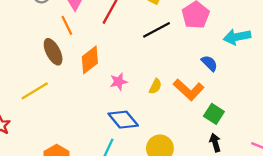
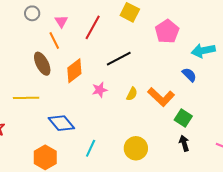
black line: (157, 30) -> (119, 59), moved
blue semicircle: (209, 63) -> (189, 75), moved
yellow line: (35, 91) -> (26, 98), turned 30
blue diamond: (123, 120) -> (61, 123), moved

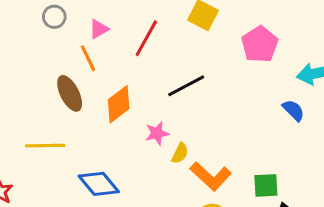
pink triangle: (61, 21) -> (99, 29), turned 32
yellow semicircle: (132, 94) -> (180, 153), moved
orange L-shape: (161, 97) -> (211, 176), moved
green square: (183, 118) -> (266, 185), moved, turned -36

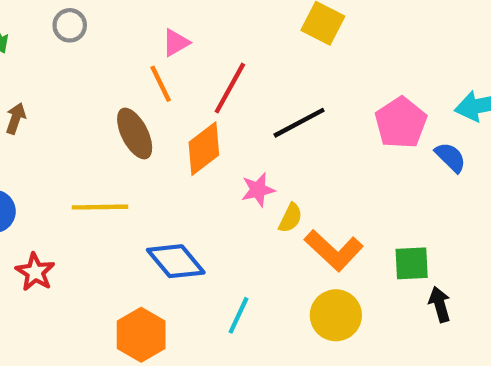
gray circle: (54, 17) -> (70, 25), moved
red line: (146, 38) -> (230, 88), moved
pink pentagon: (260, 44) -> (401, 123), moved

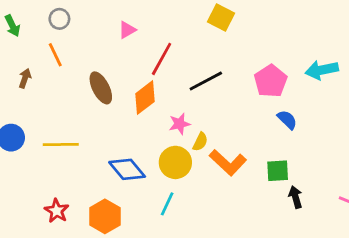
orange line: (161, 84) -> (55, 55), moved
blue semicircle: (451, 157) -> (287, 120), moved
yellow line: (100, 207) -> (61, 145), moved
red star: (35, 272) -> (57, 211), moved
yellow circle: (336, 315) -> (175, 162), moved

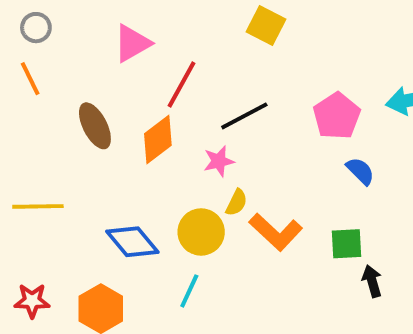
pink triangle: (127, 30) -> (132, 43), size x1.5
pink star: (180, 124) -> (219, 161), moved
red star: (57, 211) -> (32, 301), turned -30

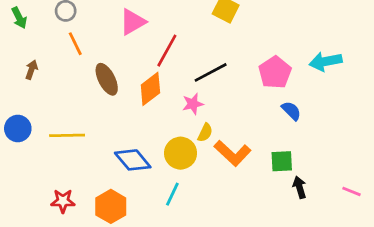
orange line: (30, 79) -> (75, 44), moved

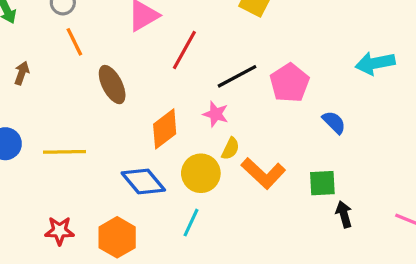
pink pentagon: (275, 72) -> (290, 83), moved
orange diamond: (150, 89) -> (165, 129), moved
pink star: (193, 104) -> (216, 114), turned 30

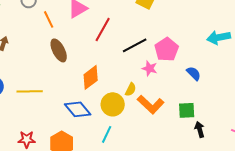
orange line: (74, 42) -> (49, 19), moved
pink star: (216, 114) -> (150, 68), moved

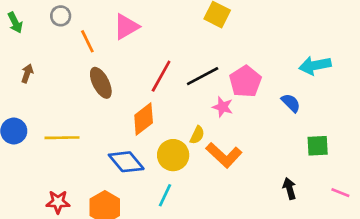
red line: (103, 29) -> (161, 76), moved
blue semicircle: (194, 73) -> (291, 103), moved
green square: (187, 110) -> (318, 146), moved

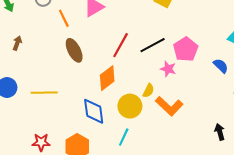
blue diamond: (126, 162) -> (94, 111), turned 32

